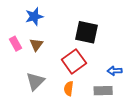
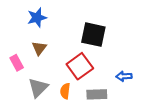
pink rectangle: (15, 44) -> (17, 63), moved
orange semicircle: (69, 89) -> (65, 91), moved
gray rectangle: (103, 91) -> (97, 94), moved

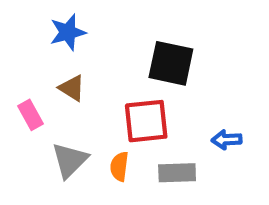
brown triangle: (39, 48) -> (72, 88), turned -35
red square: (80, 66) -> (146, 121), turned 30

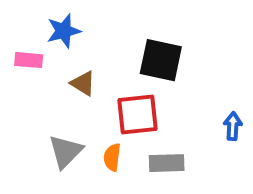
brown triangle: (72, 88) -> (83, 83), moved
pink rectangle: (31, 115) -> (29, 60), moved, turned -56
blue arrow: (227, 140) -> (233, 126), moved, turned 96

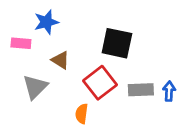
red square: (137, 114) -> (100, 83), turned -32
gray triangle: (66, 151) -> (35, 87), moved
gray rectangle: (167, 163) -> (141, 90), moved

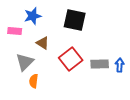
black square: (117, 43) -> (75, 20), moved
orange semicircle: (82, 114) -> (34, 81), moved

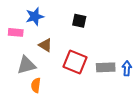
black square: (75, 20) -> (79, 21), size x0.6
red square: (71, 59) -> (75, 62), turned -30
gray triangle: (25, 62) -> (26, 65), turned 30

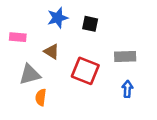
blue star: (35, 17) -> (58, 18), moved
gray rectangle: (106, 67) -> (125, 56), moved
blue arrow: (127, 68) -> (127, 89), moved

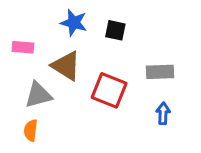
blue star: (58, 18) -> (74, 23), turned 30
brown triangle: (52, 52) -> (66, 66), size x1.5
orange semicircle: (41, 97) -> (31, 130), moved

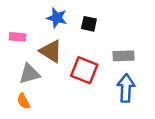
blue arrow: (163, 113) -> (126, 88), size x1.6
orange semicircle: (31, 130) -> (23, 101), turned -35

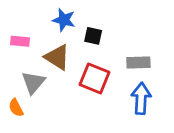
black square: (89, 24) -> (93, 36), moved
gray triangle: (29, 74) -> (33, 82), turned -35
orange semicircle: (23, 101) -> (16, 108), moved

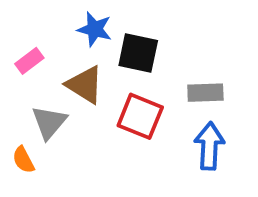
black square: (93, 36) -> (138, 53), size x1.5
pink rectangle: (20, 41) -> (29, 61), turned -42

